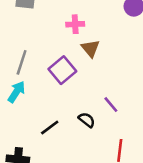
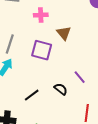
pink cross: (75, 24) -> (41, 15), moved
purple square: (62, 70) -> (42, 50), turned -35

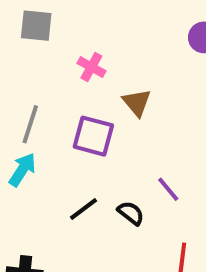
pink cross: (41, 15) -> (91, 67), turned 32
black line: (32, 95) -> (83, 209), moved

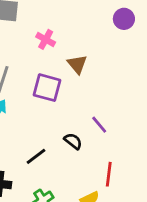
black line: (83, 209) -> (36, 156), moved

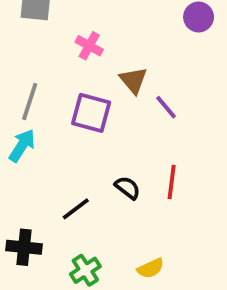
purple line: (99, 125) -> (166, 107), moved
red line: (109, 174) -> (172, 182), moved

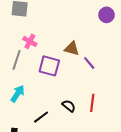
pink cross: (89, 46) -> (30, 41), moved
brown triangle: (133, 80) -> (72, 49), turned -35
cyan arrow: (22, 146) -> (18, 94), moved

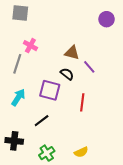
purple square: (49, 66) -> (50, 90), moved
red line: (92, 103) -> (82, 102), moved
black semicircle: (69, 106) -> (67, 74), moved

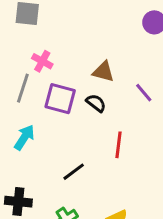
purple line: (89, 67) -> (144, 93), moved
purple square: (50, 90) -> (60, 99), moved
black line: (42, 121) -> (74, 172), moved

